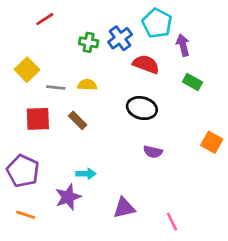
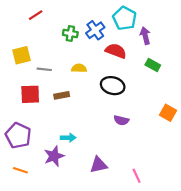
yellow square: (27, 70) -> (21, 55), turned 30
yellow semicircle: (87, 85) -> (79, 68), moved
brown rectangle: (78, 120) -> (62, 95), turned -56

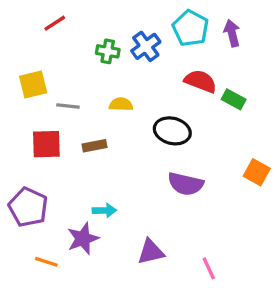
purple arrow: (145, 36) -> (232, 33), moved
red semicircle: (116, 51) -> (200, 81), moved
purple semicircle: (121, 120) -> (186, 184), size x1.5
orange line: (20, 170) -> (46, 262), moved

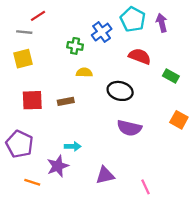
green cross: (108, 51) -> (75, 46), moved
green rectangle: (234, 99) -> (171, 76), moved
gray line: (68, 106) -> (24, 32), moved

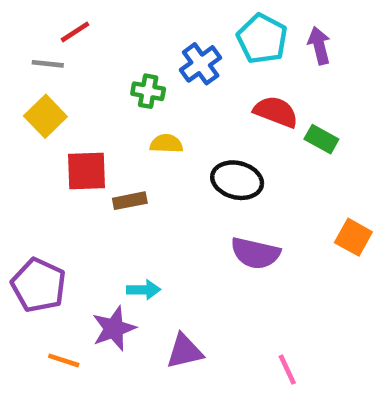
yellow square: (23, 59) -> (45, 116), turned -30
green rectangle: (171, 76) -> (321, 139), moved
red square: (32, 100) -> (86, 171), moved
purple triangle: (105, 175) -> (185, 351), moved

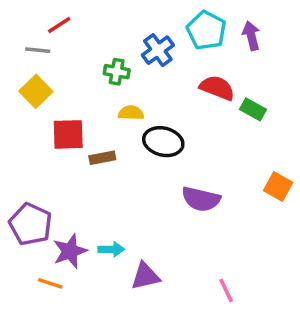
black ellipse: (237, 180) -> (163, 142), moved
cyan arrow: (144, 290) -> (111, 249), moved
purple star: (114, 328) -> (70, 251), moved

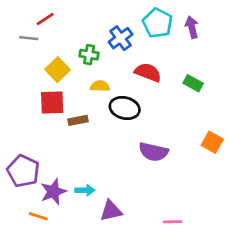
red semicircle: (217, 88) -> (148, 72), moved
yellow square: (36, 91) -> (58, 70), moved
pink line: (226, 291) -> (173, 222), turned -66

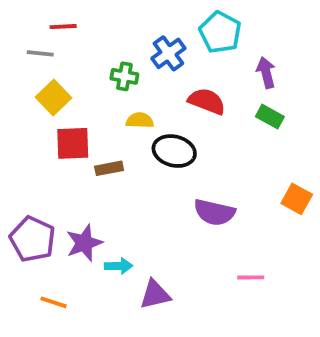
red line: (45, 19) -> (63, 27), turned 30
purple arrow: (192, 27) -> (266, 73), moved
yellow square: (58, 70) -> (54, 97), moved
purple star: (53, 192) -> (84, 243), moved
pink line: (173, 222) -> (251, 277), moved

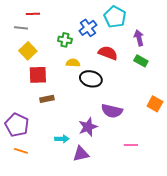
brown rectangle: (109, 168) -> (47, 99), moved
purple star: (84, 243) -> (88, 127), moved
orange line: (54, 302) -> (21, 151), moved

